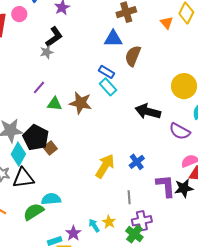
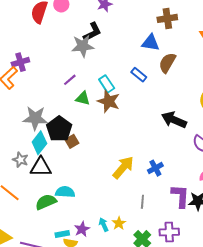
gray star: (47, 52) -> (83, 46), size x1.6
cyan rectangle: (108, 87) -> (107, 84), moved
purple cross: (142, 221) -> (169, 232), moved

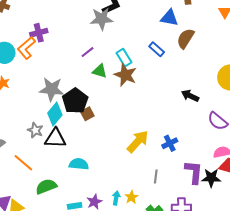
black arrow: (174, 120) -> (190, 96), size x0.7
green semicircle: (46, 202) -> (46, 186), moved
cyan arrow: (104, 225) -> (116, 198), turned 32

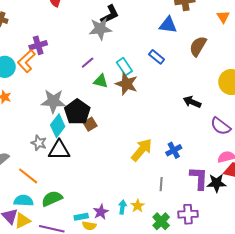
brown semicircle: (186, 38) -> (198, 46), moved
cyan semicircle: (79, 164) -> (24, 201), moved

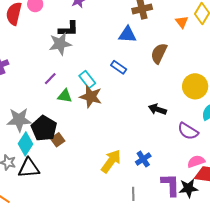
black L-shape: (110, 15) -> (69, 29), turned 30

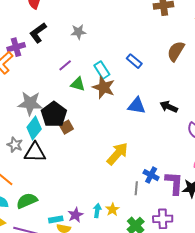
black L-shape: (69, 29) -> (38, 33), moved, turned 140
blue triangle: (127, 35) -> (137, 106), moved
gray star: (60, 44) -> (78, 32), size x0.7
blue cross: (143, 159) -> (151, 175), moved, turned -35

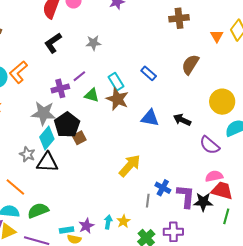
purple cross: (16, 47) -> (60, 88), moved

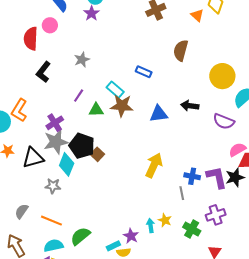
purple cross: (60, 88) -> (55, 123), moved
black triangle: (47, 162) -> (33, 158), moved

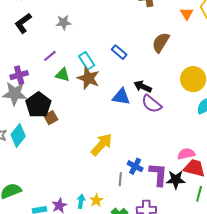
black arrow: (190, 106) -> (143, 86), moved
purple semicircle: (224, 121) -> (152, 104), moved
cyan diamond: (67, 164) -> (18, 135), moved

